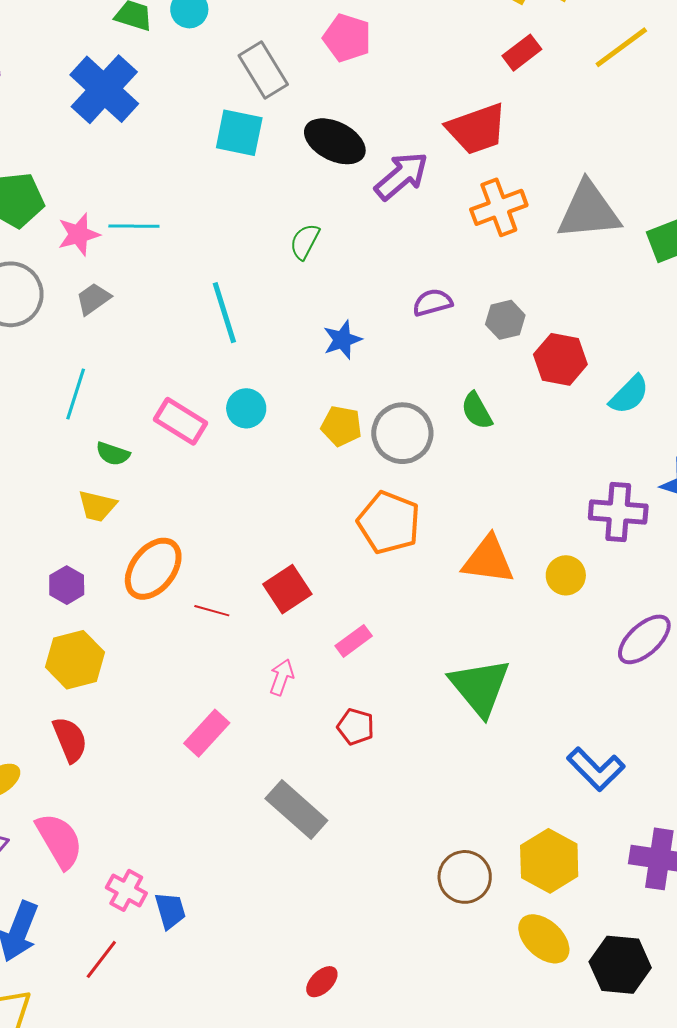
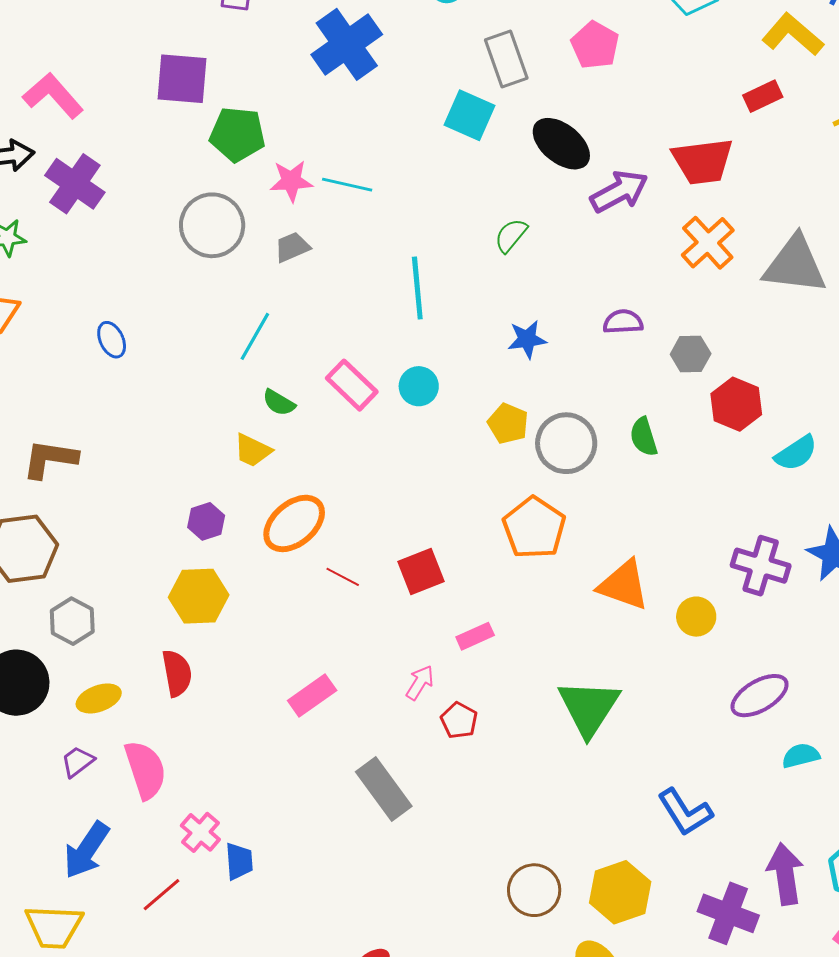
orange cross: (499, 207) -> (708, 243), turned -34
pink arrow: (282, 677) -> (420, 683), moved

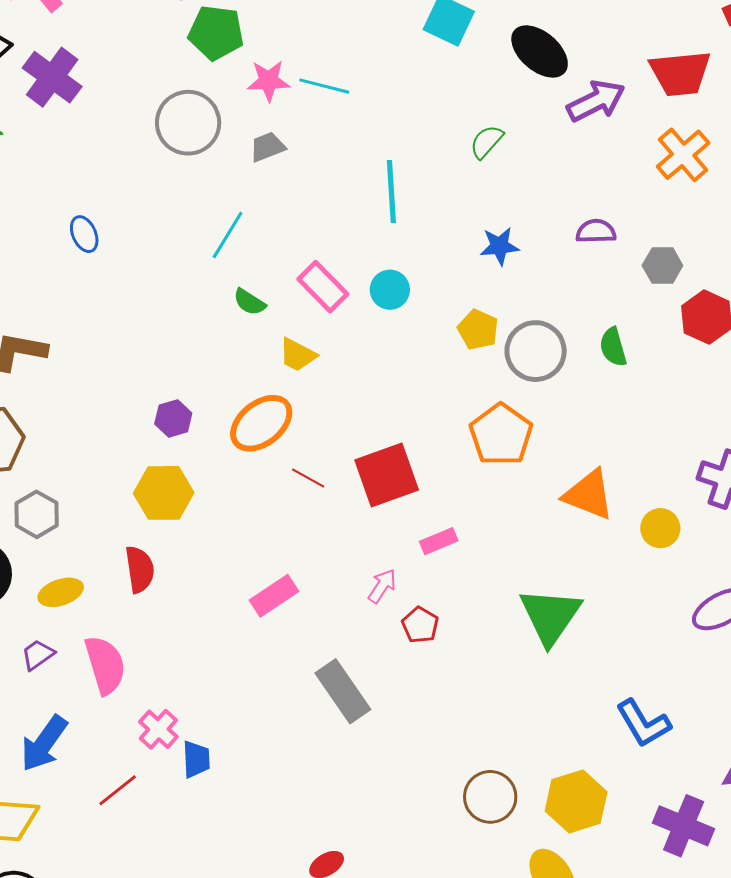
yellow trapezoid: (253, 450) -> (298, 355), moved
red square: (421, 572) -> (387, 475), size x1.4

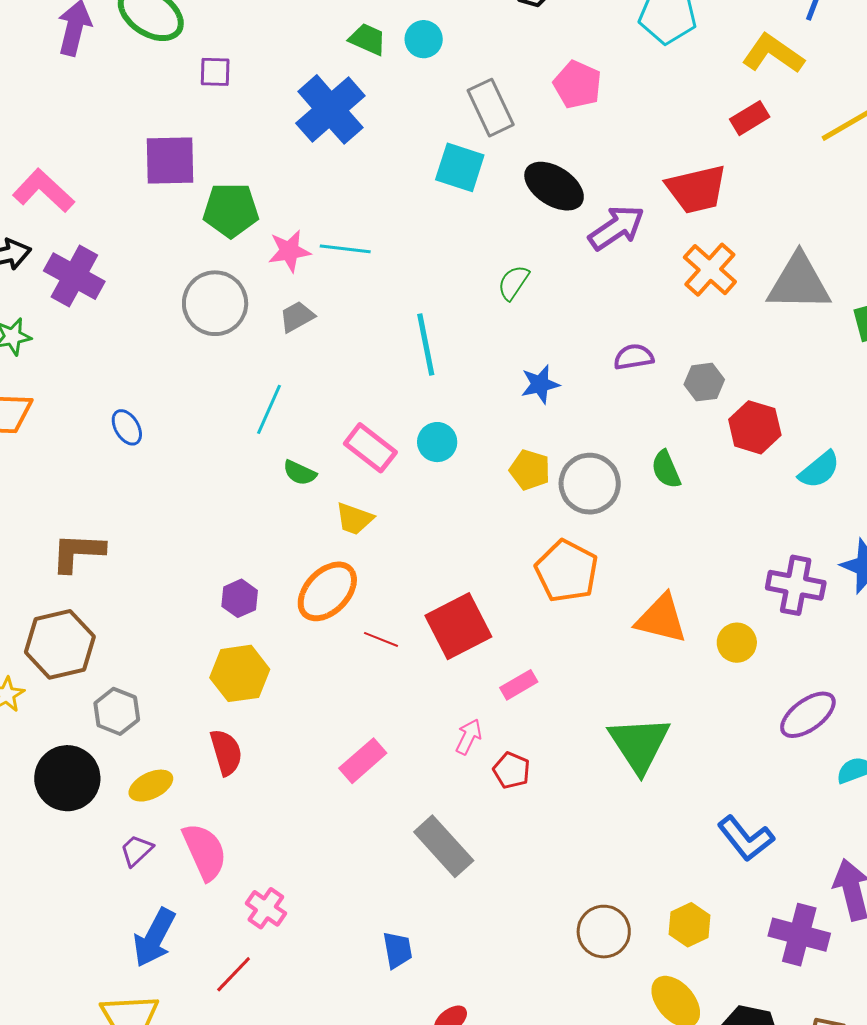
blue trapezoid: (196, 759) -> (397, 950), moved
yellow hexagon: (576, 801) -> (689, 925), size x0.7

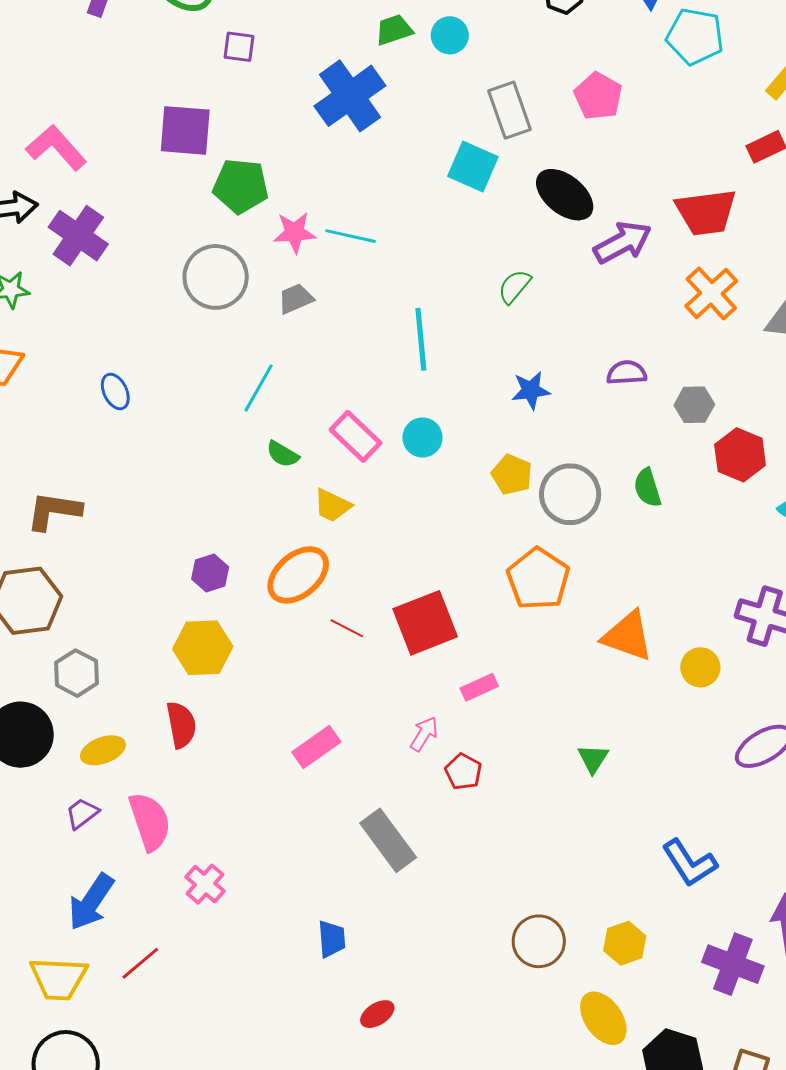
green trapezoid: (368, 39) -> (394, 30), turned -48
green triangle: (639, 744) -> (593, 759), size x0.5
red line: (234, 974) -> (140, 963), moved

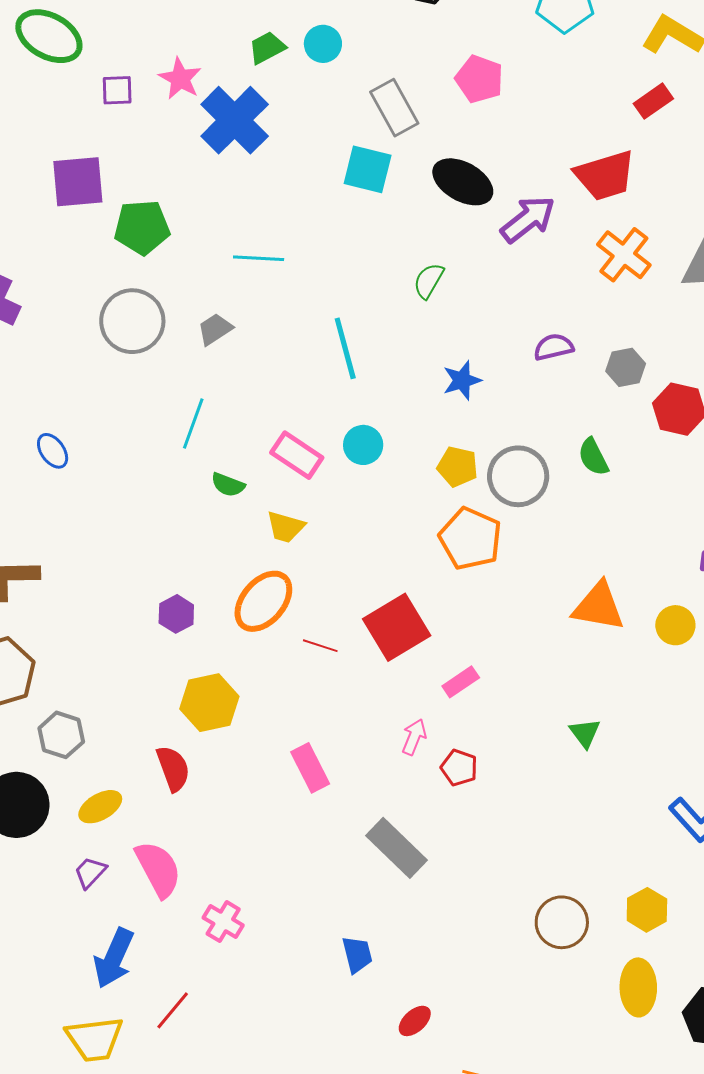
pink star: (295, 232) -> (180, 79), moved, turned -30
orange pentagon: (538, 579) -> (470, 539), moved
yellow hexagon: (203, 648) -> (209, 703), moved
pink rectangle: (316, 747) -> (310, 768), turned -72
yellow ellipse: (603, 1018) -> (638, 987), turned 44

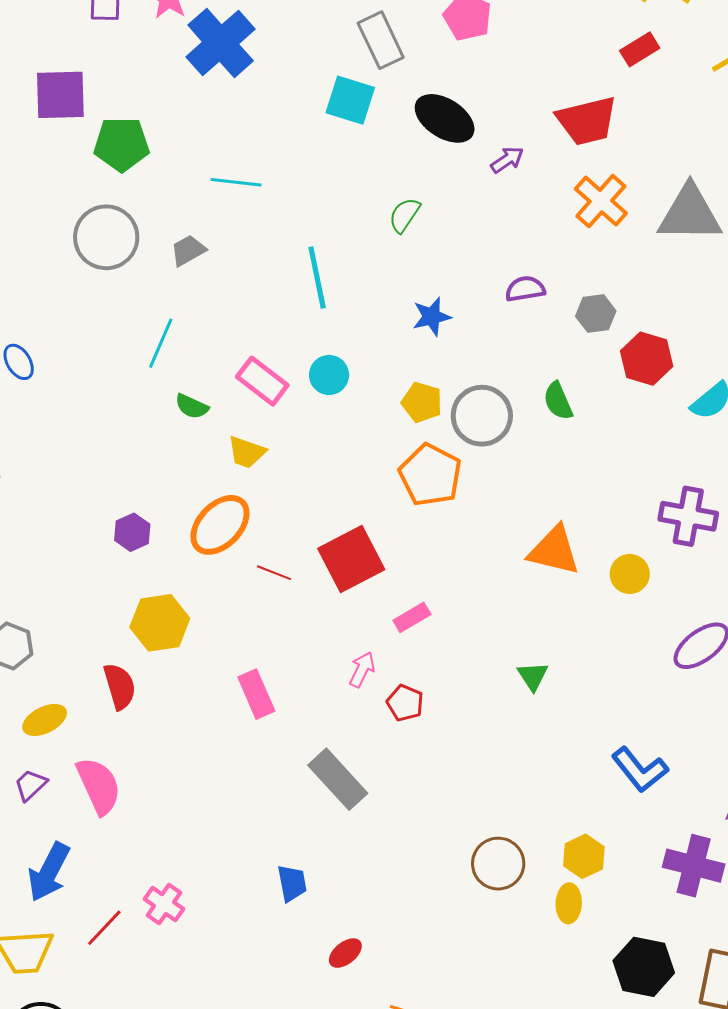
purple arrow: (528, 219) -> (507, 160), size x0.6
pink cross: (223, 922) -> (164, 904), moved
yellow ellipse: (638, 987) -> (569, 903), moved, size x0.7

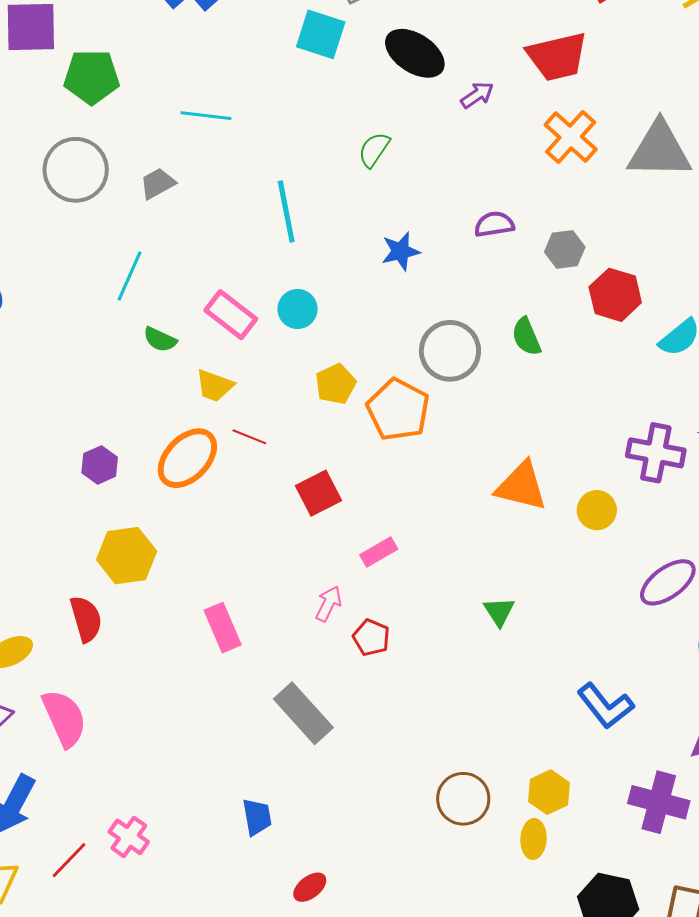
yellow pentagon: (422, 402) -> (336, 384), moved, turned 30
red square: (351, 559) -> (318, 493), size x0.7
red line: (274, 573) -> (249, 437), moved

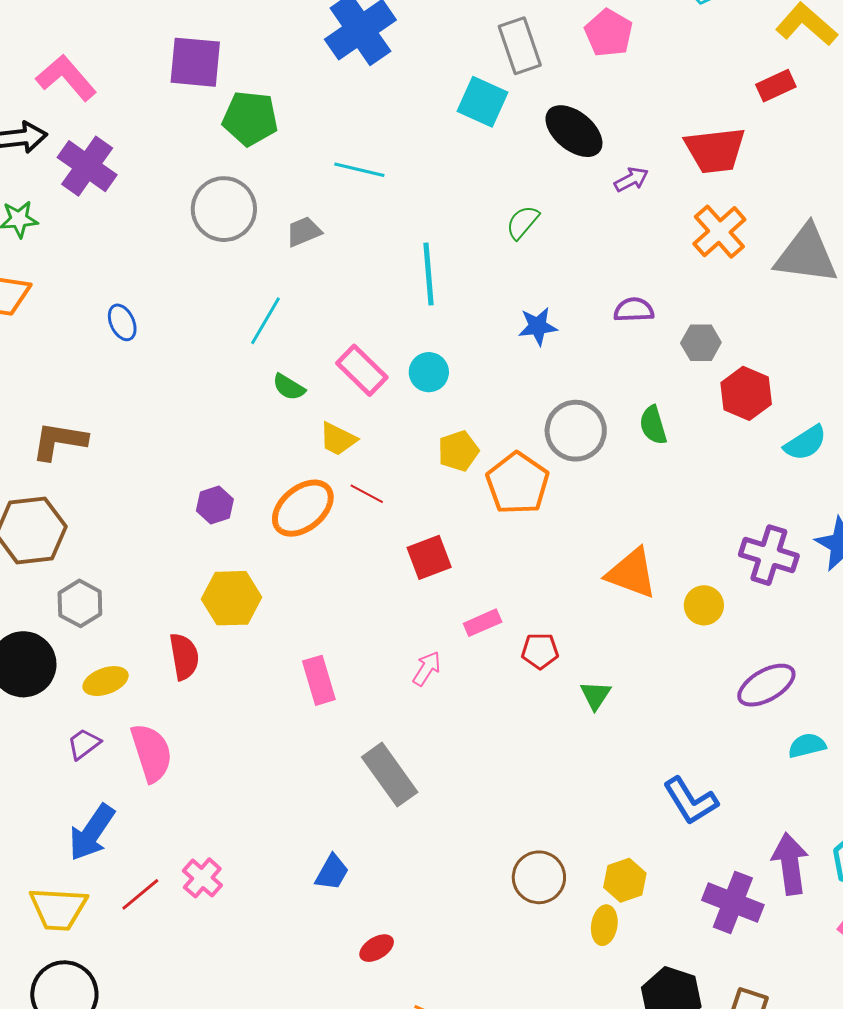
red pentagon: (371, 637) -> (540, 651), moved, turned -30
blue trapezoid: (257, 817) -> (332, 872), turned 33

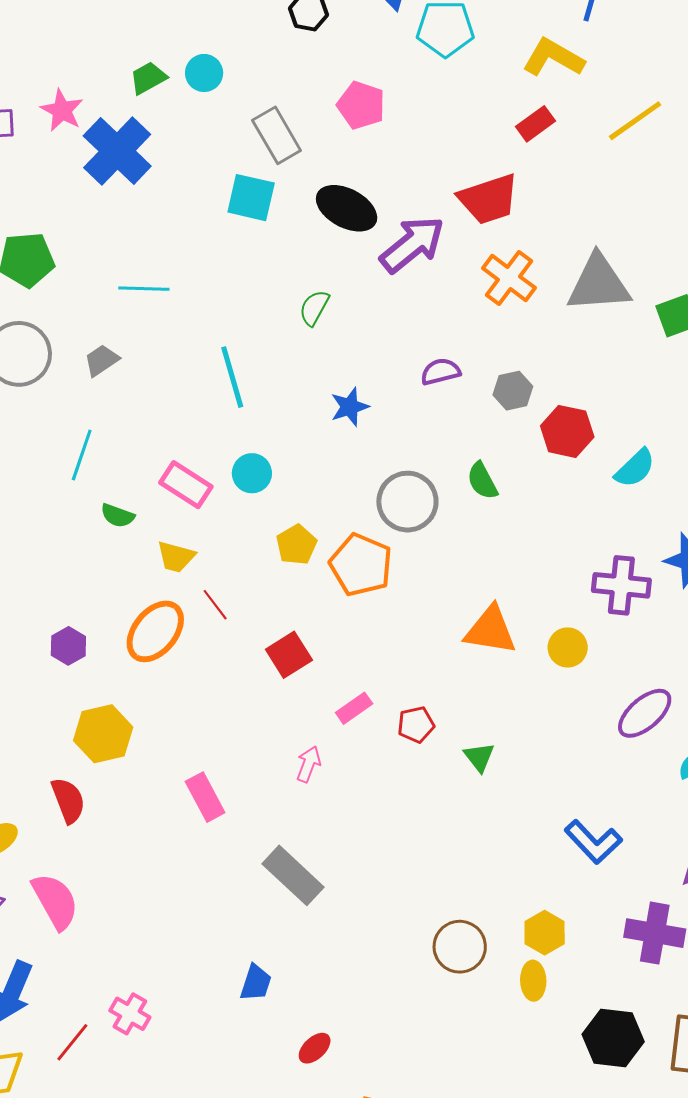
purple arrow: (631, 179) -> (412, 244), size x2.0
red line: (367, 494) -> (215, 605), turned 36

